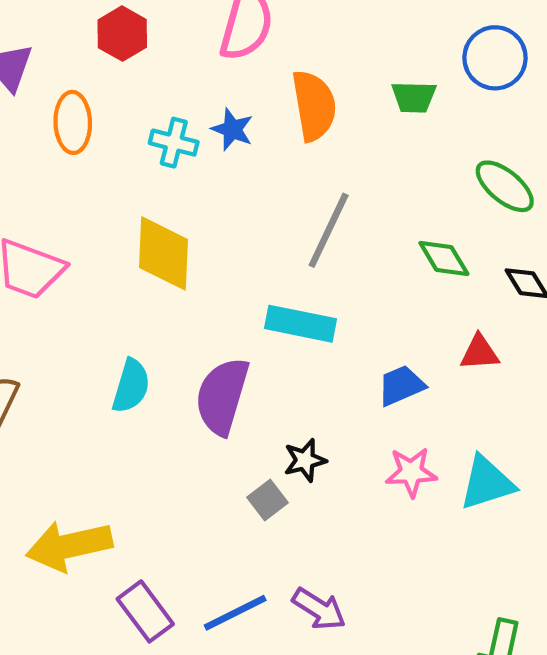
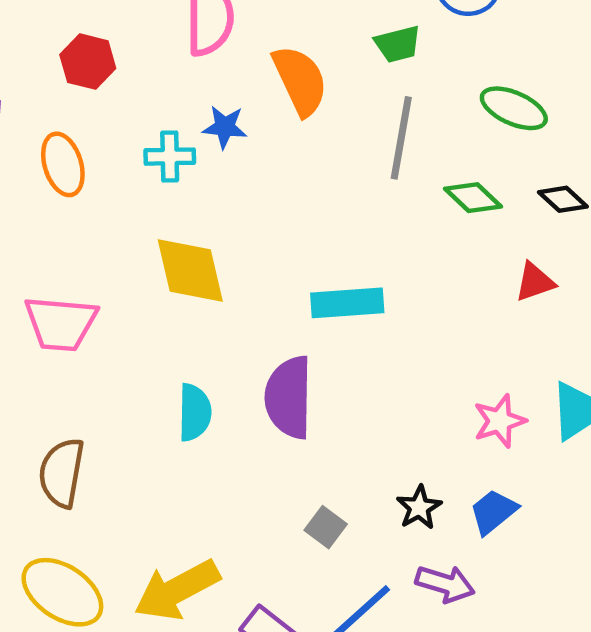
gray line: (329, 230) -> (401, 138), moved
blue trapezoid: (401, 385) -> (493, 512), moved
black star: (305, 460) -> (419, 507), moved
gray square: (268, 500) -> (326, 527), moved

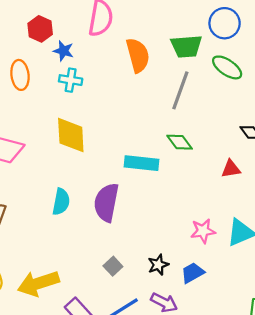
green trapezoid: (398, 44) -> (186, 46), size x1.4
green ellipse: (514, 108) -> (227, 67), moved
blue star: (225, 127) -> (63, 51), moved
green diamond: (473, 198) -> (180, 142), moved

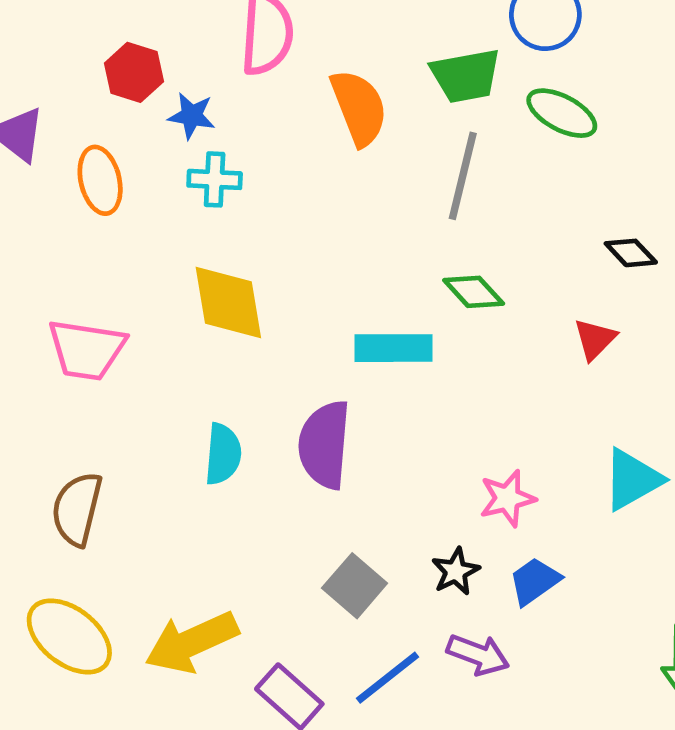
red triangle: (231, 169) -> (595, 339), turned -30
pink star: (203, 231) -> (507, 498), moved
gray square: (113, 266) -> (355, 586), size x1.4

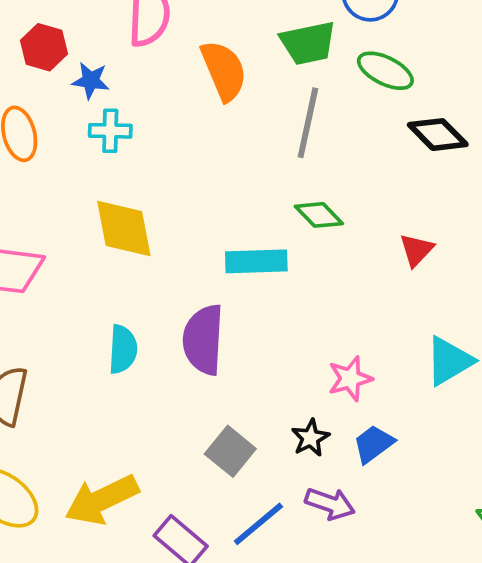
black diamond: (631, 253) -> (438, 135), moved, size x1.4

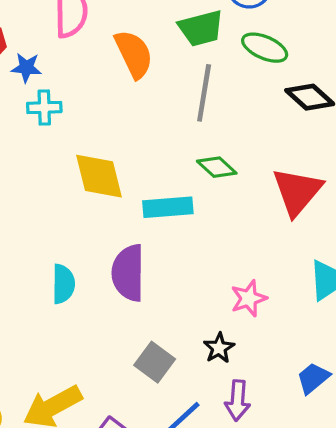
yellow diamond: (124, 228) -> (99, 176), moved
red triangle: (416, 250) -> (297, 192), size x1.8
blue trapezoid: (373, 444) -> (313, 378), moved
purple arrow: (330, 504) -> (238, 400), turned 78

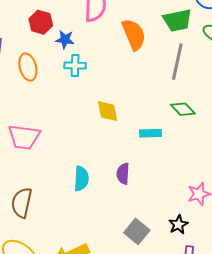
yellow diamond: (99, 176) -> (108, 111), size x0.7
cyan rectangle: (168, 207) -> (150, 133), size x0.7
purple semicircle: (128, 273) -> (123, 174), size x0.6

